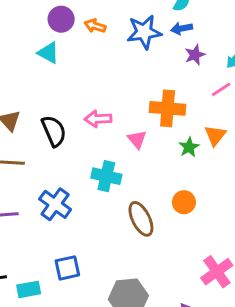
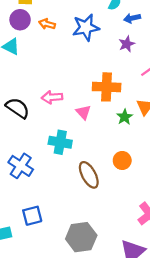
blue arrow: (182, 28) -> (132, 18), moved
black semicircle: (54, 131) -> (18, 108), turned -30

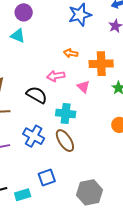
orange arrow: (47, 24) -> (71, 53), moved
black semicircle: (18, 108) -> (37, 95), moved
brown ellipse: (89, 175) -> (65, 141), moved

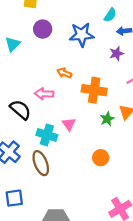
purple circle: (24, 12) -> (43, 29), moved
cyan triangle: (18, 36) -> (13, 44), turned 42
pink triangle: (83, 87) -> (69, 124), moved

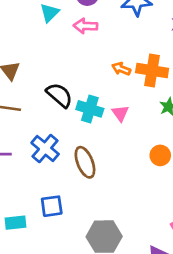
orange arrow: (64, 73) -> (121, 69), moved
pink arrow: (44, 94) -> (85, 26), moved
cyan cross: (47, 135) -> (90, 109), moved

